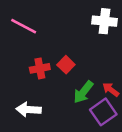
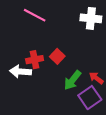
pink line: (24, 26) -> (35, 15), moved
white arrow: (29, 109) -> (20, 72), moved

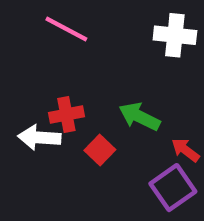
red square: (57, 56) -> (100, 150), moved
green arrow: (72, 80) -> (139, 117), moved, turned 78

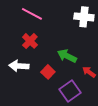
red cross: (66, 115) -> (30, 41), moved, turned -35
purple square: (173, 188) -> (70, 91), moved

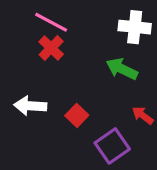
red cross: (30, 41) -> (51, 48), moved
green arrow: (67, 56) -> (122, 69), moved

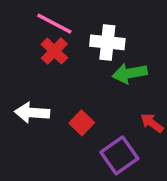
white cross: (135, 27) -> (107, 42), moved
green arrow: (122, 69) -> (130, 73), turned -36

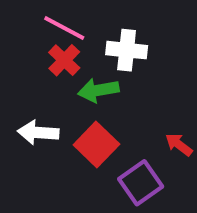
green arrow: (130, 73) -> (98, 90), moved
red square: (82, 123) -> (96, 145), size x1.5

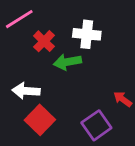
pink line: (64, 28) -> (19, 19), moved, turned -60
red square: (96, 145) -> (40, 120), moved

